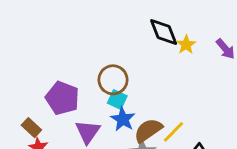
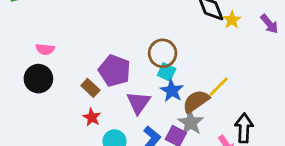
brown rectangle: (31, 128) -> (90, 88), moved
yellow line: (173, 132) -> (219, 87), moved

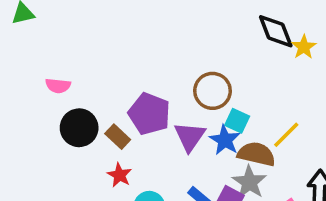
cyan square: (167, 72) -> (237, 121), moved
black circle: (38, 79) -> (79, 128), moved
brown semicircle: (196, 101) -> (256, 154), turned 48
purple triangle: (139, 103) -> (190, 137), moved

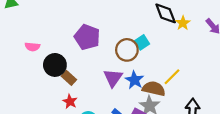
purple pentagon: (149, 114) -> (87, 37), moved
cyan square: (237, 121) -> (142, 42), moved, turned 32
black circle: (79, 128) -> (55, 65), moved

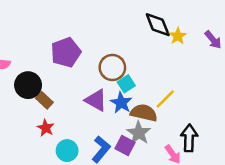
purple pentagon: (87, 37) -> (66, 52), turned 30
cyan square: (142, 42) -> (126, 84), moved
purple triangle: (113, 78) -> (96, 100), turned -36

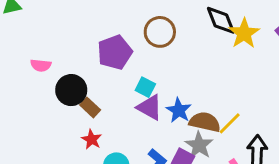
yellow star: (178, 36) -> (244, 33), size x1.5
brown circle: (112, 67) -> (160, 32), moved
cyan square: (126, 84) -> (145, 87), moved, turned -30
yellow line: (165, 99) -> (230, 123), moved

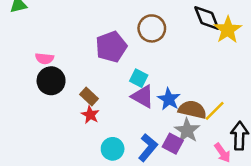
black circle: (71, 90) -> (51, 81), moved
red star: (92, 139) -> (90, 115), moved

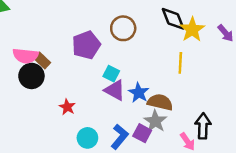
pink semicircle: (44, 59) -> (26, 56), size x1.5
brown rectangle: (89, 96) -> (42, 60), moved
yellow line: (215, 111) -> (180, 63), moved, turned -42

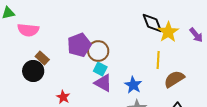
brown circle: (123, 28) -> (98, 51), moved
pink semicircle: (26, 56) -> (28, 30), moved
blue star: (139, 93) -> (133, 85), moved
brown semicircle: (160, 102) -> (174, 79), moved, turned -45

